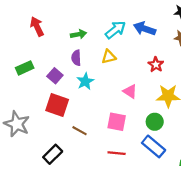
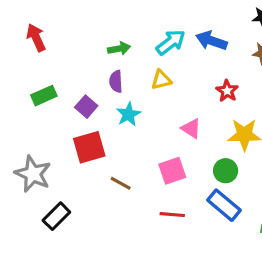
red arrow: (37, 26) -> (36, 38), moved
red square: (57, 105) -> (89, 147), turned -35
pink square: (117, 122) -> (172, 171), turned -30
black rectangle: (53, 154) -> (56, 216), moved

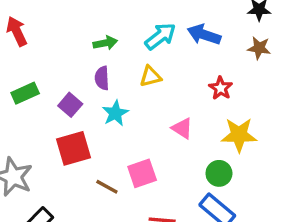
pink square: (172, 171) -> (142, 173), moved

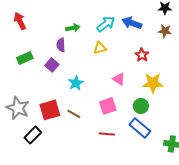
purple semicircle: (102, 78) -> (61, 45), moved
cyan star: (115, 113) -> (76, 83), moved
red square: (74, 148) -> (50, 110), moved
pink square: (142, 173) -> (108, 106), moved

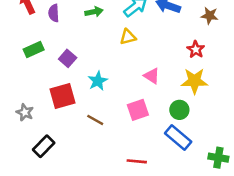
purple semicircle: (61, 45) -> (54, 13), moved
red star: (142, 55) -> (196, 50), moved
gray star: (18, 108) -> (25, 112), size x0.6
red square: (50, 110) -> (63, 96), moved
red line: (107, 134) -> (137, 161), moved

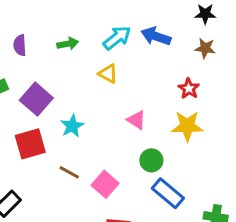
yellow triangle: (128, 37) -> (108, 74), turned 42
purple square: (68, 58) -> (36, 99), size x1.5
pink square: (138, 110) -> (105, 184), moved, turned -30
green circle: (179, 110) -> (151, 160), moved

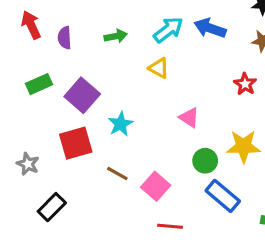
yellow star: (187, 126) -> (243, 146), moved

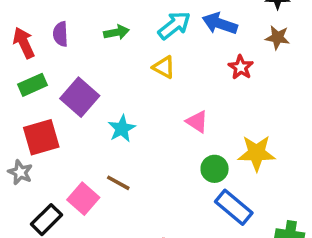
red arrow: (31, 25) -> (24, 43), moved
red star: (245, 84) -> (241, 67), moved
red square: (76, 143) -> (41, 137), moved
pink square: (156, 186) -> (83, 199), moved

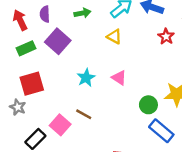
purple square: (80, 97) -> (58, 41), moved
pink triangle: (197, 122) -> (119, 78), moved

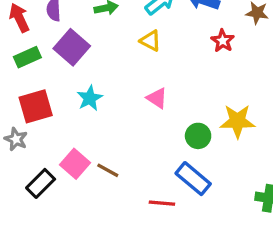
cyan star: (86, 78) -> (90, 98), moved
brown line: (84, 114) -> (108, 170), moved
blue rectangle: (161, 131) -> (193, 179), moved

